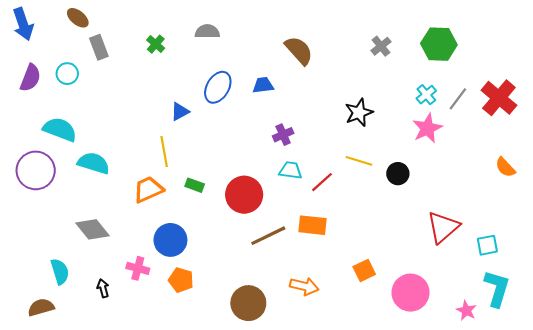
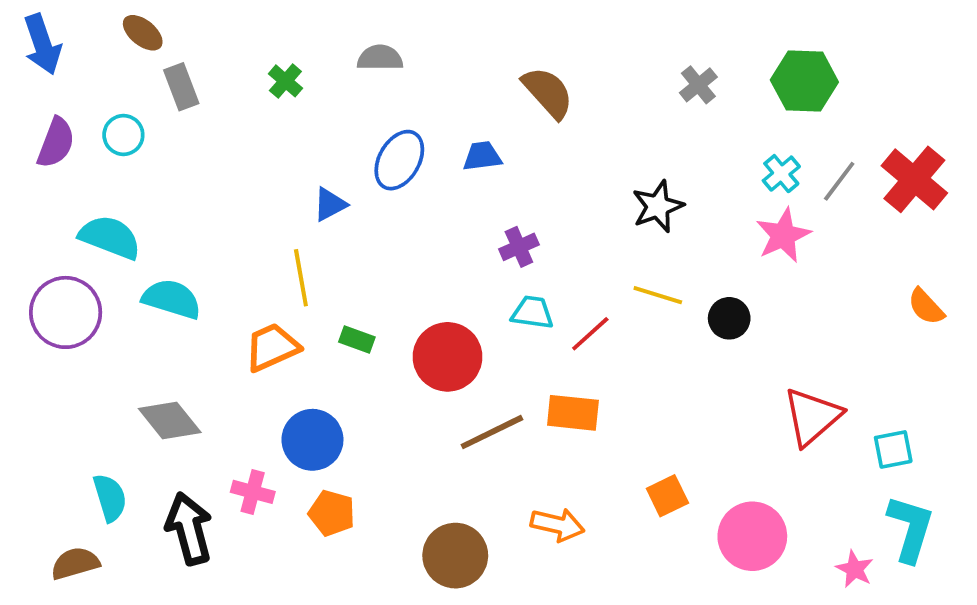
black arrow: (103, 288) -> (189, 529), size x2.0

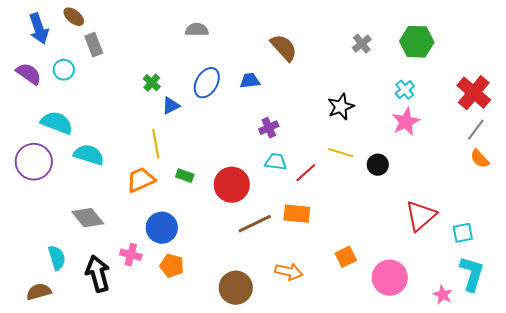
blue arrow: (42, 44) -> (39, 29), moved
green cross: (285, 81) -> (152, 83), moved
purple semicircle: (56, 143) -> (29, 74), turned -76
gray line: (839, 181) -> (476, 130), moved

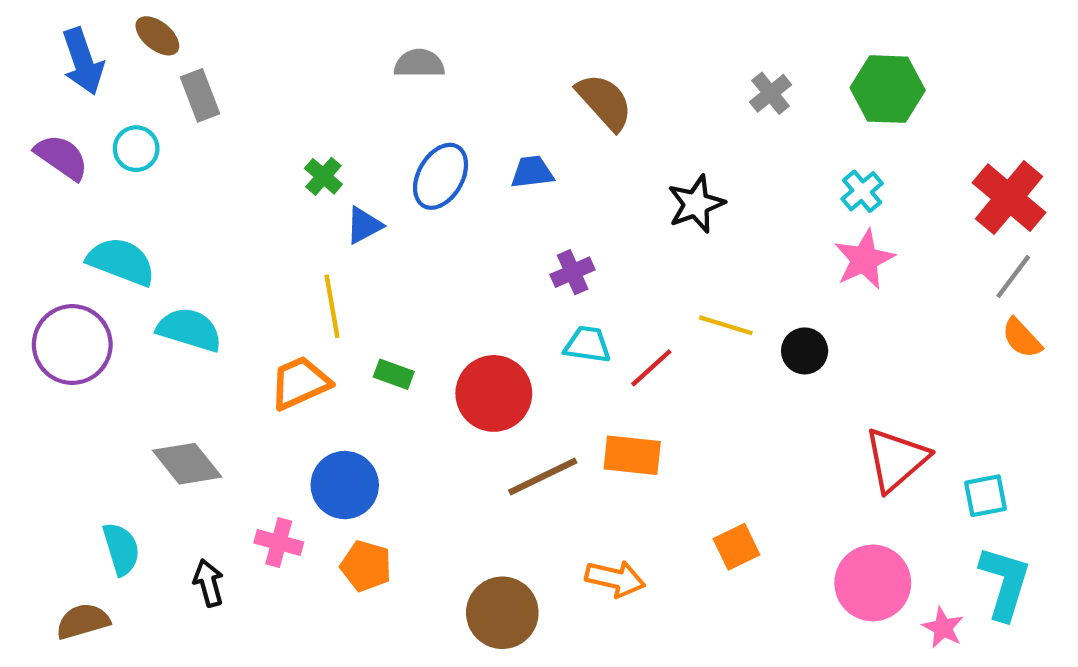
black star: (341, 107) -> (696, 204), moved
black arrow: (98, 274) -> (208, 583), size x0.6
pink circle: (390, 278) -> (873, 583), moved

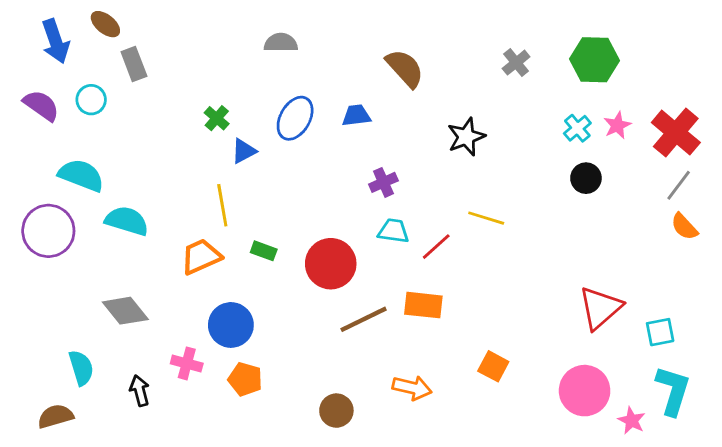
pink star: (864, 259) -> (617, 125), moved, size x0.7
black circle: (805, 351) -> (586, 178), moved
orange square: (736, 547) -> (493, 366), turned -36
brown circle: (502, 613) -> (336, 411), size x0.7

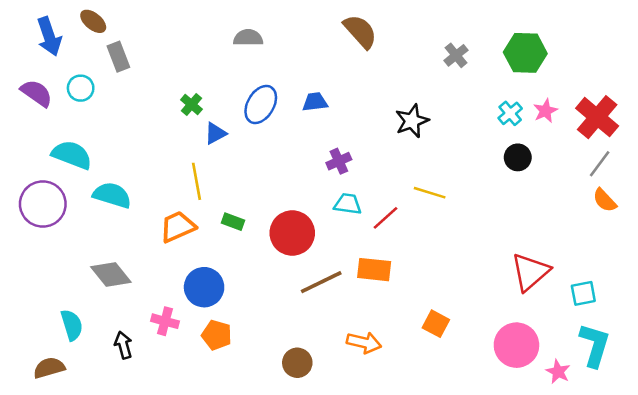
brown semicircle: (405, 68) -> (360, 31), moved

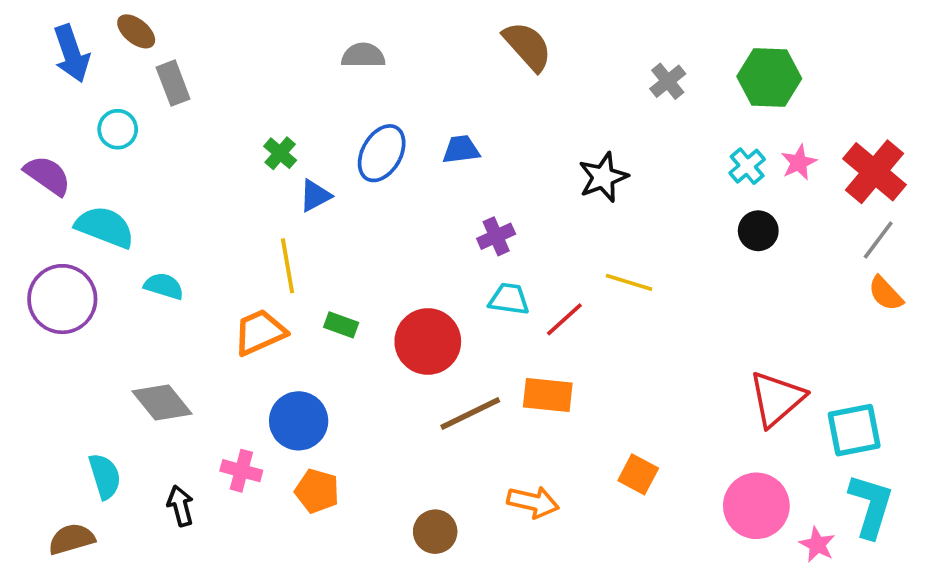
purple semicircle: (37, 93) -> (48, 175), moved
cyan semicircle: (112, 195) -> (164, 286), size x0.7
cyan square: (583, 293) -> (854, 430), size x1.4

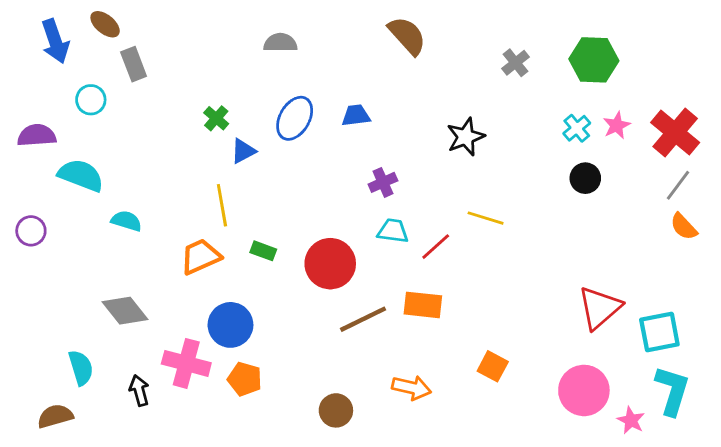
purple semicircle: (48, 175) -> (37, 135), turned -39
purple circle: (62, 299) -> (31, 231), moved, size x0.6
pink cross: (241, 471) -> (186, 363), size x1.5

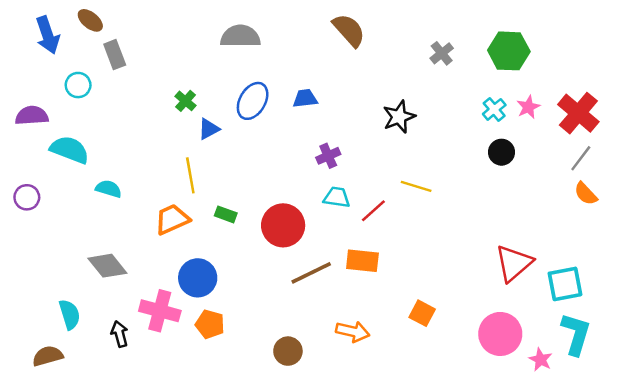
gray semicircle: (280, 43) -> (240, 36), size x1.4

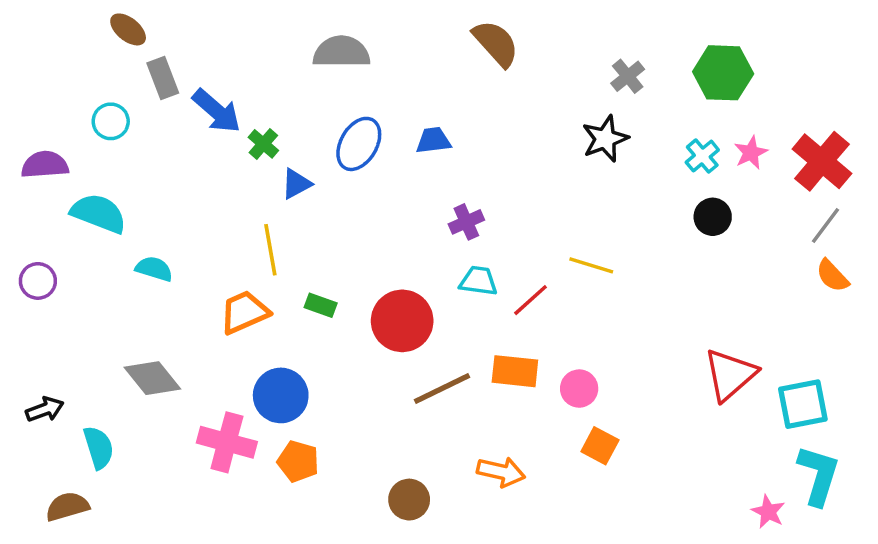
blue arrow: (48, 35) -> (217, 111), moved, turned -30
black star: (399, 117) -> (605, 139), moved
black arrow: (120, 334) -> (45, 409), moved, turned 85
pink circle: (500, 334) -> (579, 389), moved, size x0.6

